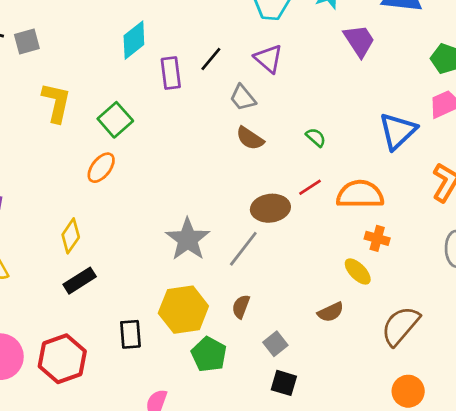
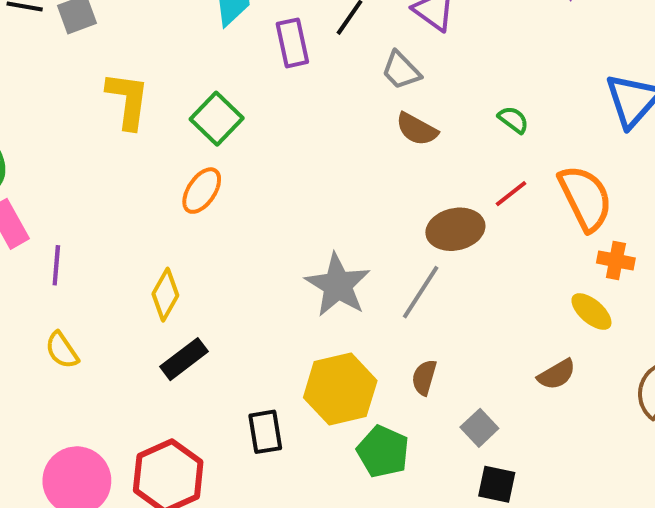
orange semicircle: (360, 194) -> (585, 198), turned 69

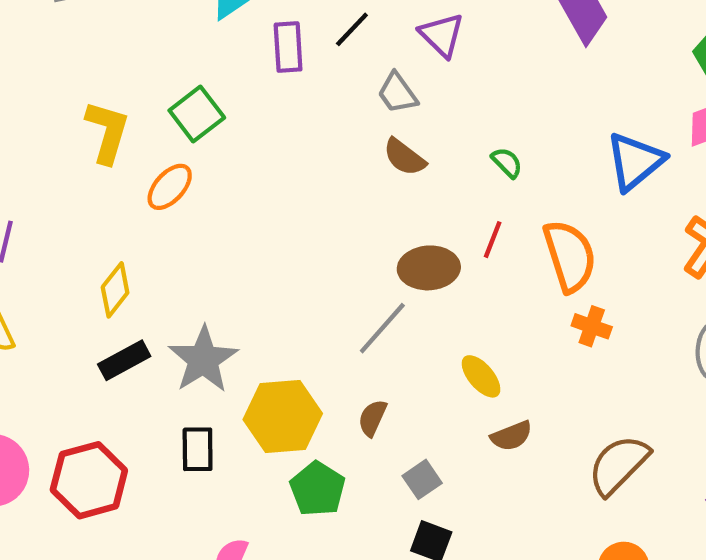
yellow L-shape: (128, 100) -> (107, 132), moved
red line: (511, 194) -> (493, 240), turned -39
gray star: (338, 285) -> (203, 360), moved
yellow ellipse: (591, 312) -> (481, 376), moved

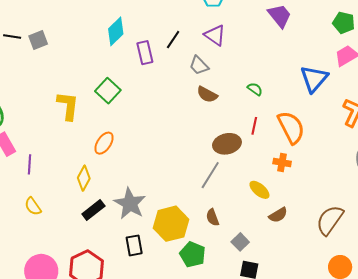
orange ellipse: (170, 187) -> (104, 143), moved
orange cross: (592, 326) -> (282, 162), moved
brown semicircle: (372, 418) -> (213, 217), turned -36

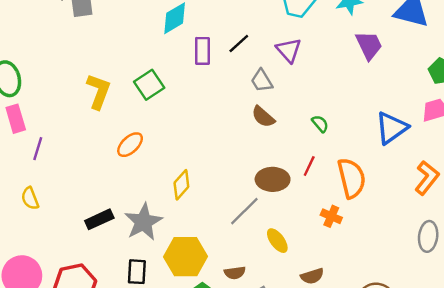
yellow diamond: (84, 178) -> (181, 185), moved
yellow ellipse: (259, 190) -> (277, 241), moved
brown semicircle: (213, 217) -> (235, 273), moved, turned -90

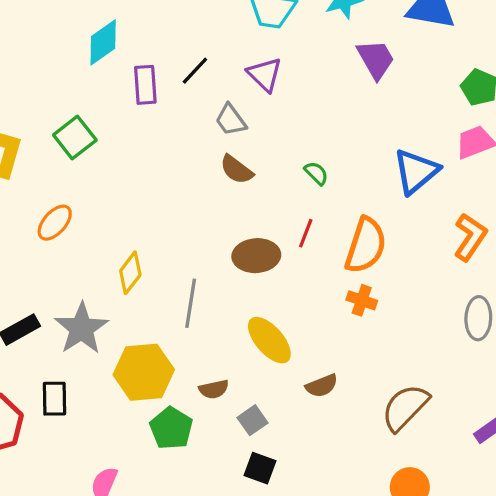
orange semicircle: (352, 178) -> (366, 245), turned 36
gray line: (244, 211) -> (191, 303), moved, turned -32
orange cross: (331, 216) -> (362, 300), moved
yellow ellipse: (277, 241) -> (269, 340), size x1.4
black rectangle: (137, 272) -> (54, 399), moved

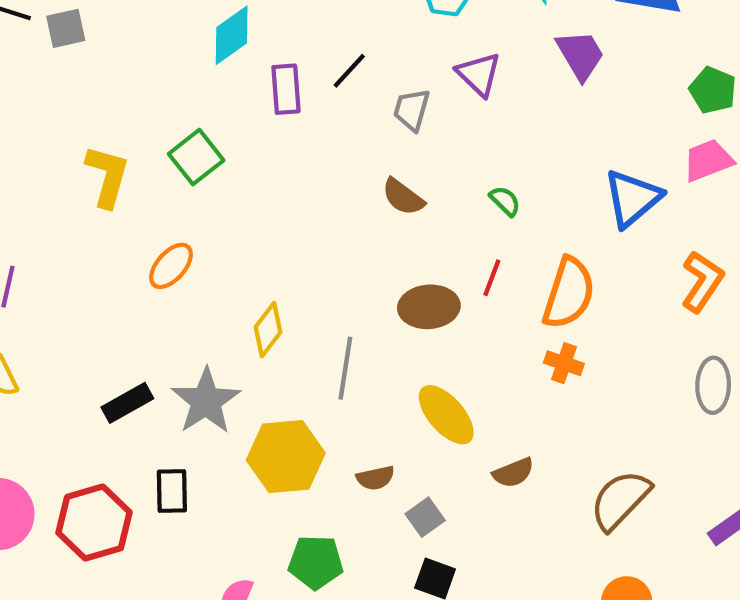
purple triangle: (265, 74) -> (479, 74), moved
gray trapezoid: (231, 120) -> (412, 110), moved, turned 52
green pentagon: (171, 428) -> (316, 562), moved, turned -30

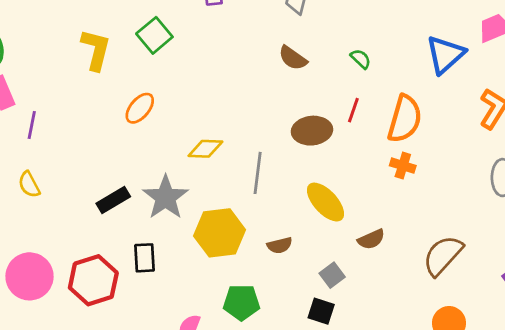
yellow diamond: (268, 330) -> (205, 149), turned 56
gray square: (425, 517) -> (332, 275), moved

